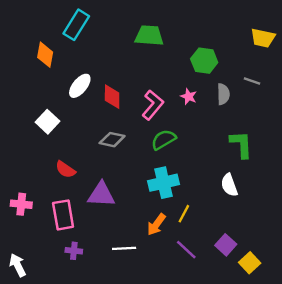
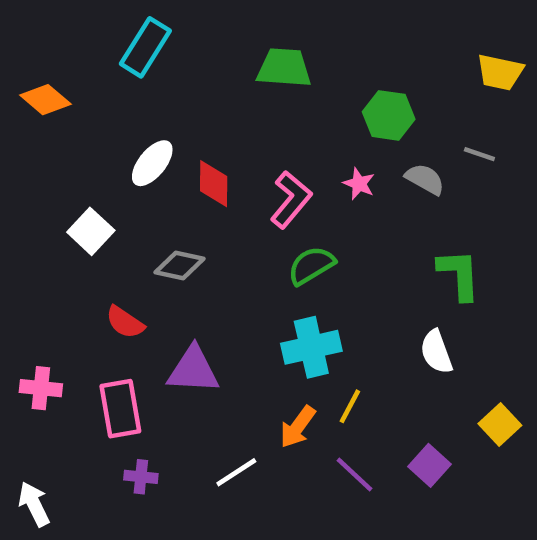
orange diamond: (45, 55) -> (45, 100), moved, turned -60
gray semicircle: (223, 94) -> (425, 179), turned -60
gray diamond: (112, 140) -> (179, 265), moved
white line: (124, 248) -> (236, 472), turned -30
yellow square: (250, 263) -> (500, 425), moved

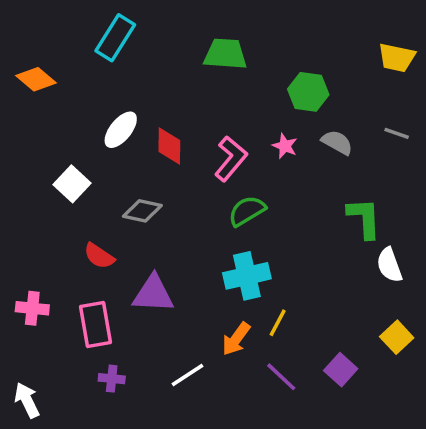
gray line: (479, 154) -> (397, 133), moved
white semicircle: (436, 352) -> (389, 265), moved

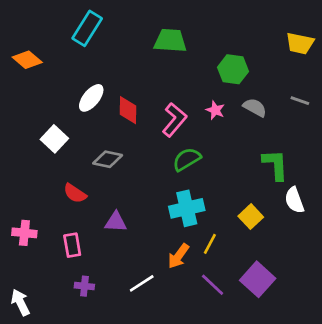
purple triangle: (153, 294) -> (116, 222), size x0.7
pink rectangle: (95, 325) -> (72, 245), size x0.7
yellow square: (397, 337) -> (251, 217), moved
purple square: (341, 370) -> (258, 279), size x1.4

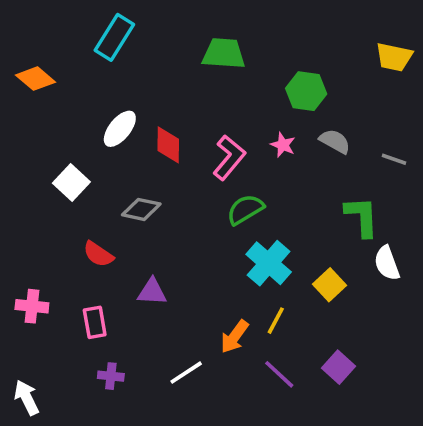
gray line: (300, 101) -> (394, 159), moved
cyan cross: (187, 208) -> (269, 263), moved, turned -36
purple square: (258, 279) -> (338, 367), size x0.7

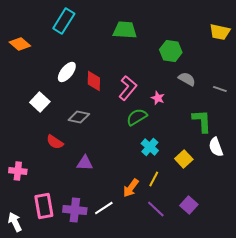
pink star: (283, 145) -> (158, 98), moved
cyan cross: (269, 263) -> (150, 147), size x0.7
pink rectangle: (95, 322) -> (44, 206), moved, size x1.4
purple cross: (111, 376) -> (75, 210), moved, size x1.6

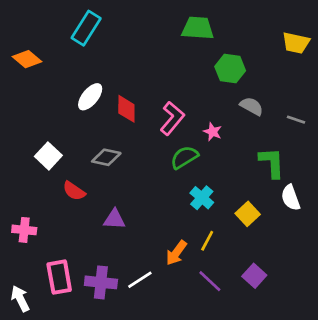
green trapezoid: (125, 30) -> (198, 28), moved
white square: (40, 102) -> (48, 156), moved

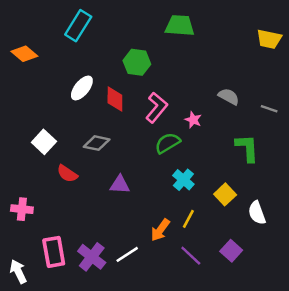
green hexagon: (230, 69) -> (137, 62), moved
white semicircle: (291, 198) -> (257, 213), moved
purple triangle: (114, 219) -> (120, 185), moved
purple cross: (101, 282) -> (92, 257), turned 32

